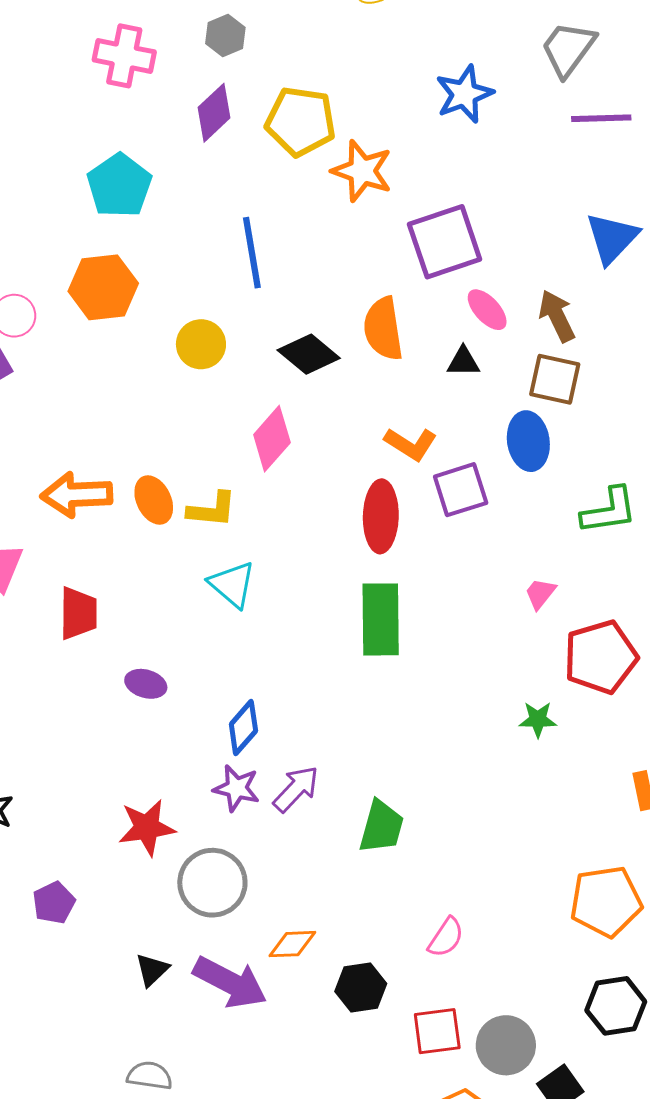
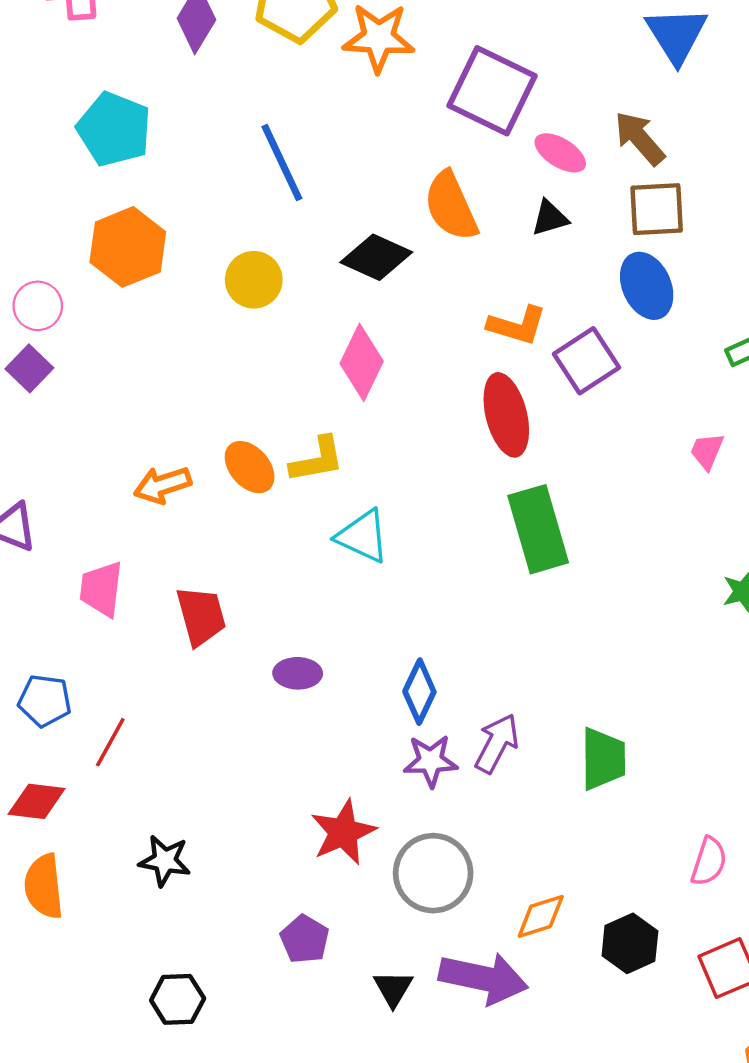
purple square: (445, 242) -> (492, 91), turned -30
orange arrow: (77, 495) -> (162, 485), size x0.7
purple pentagon: (54, 903) -> (305, 939), moved

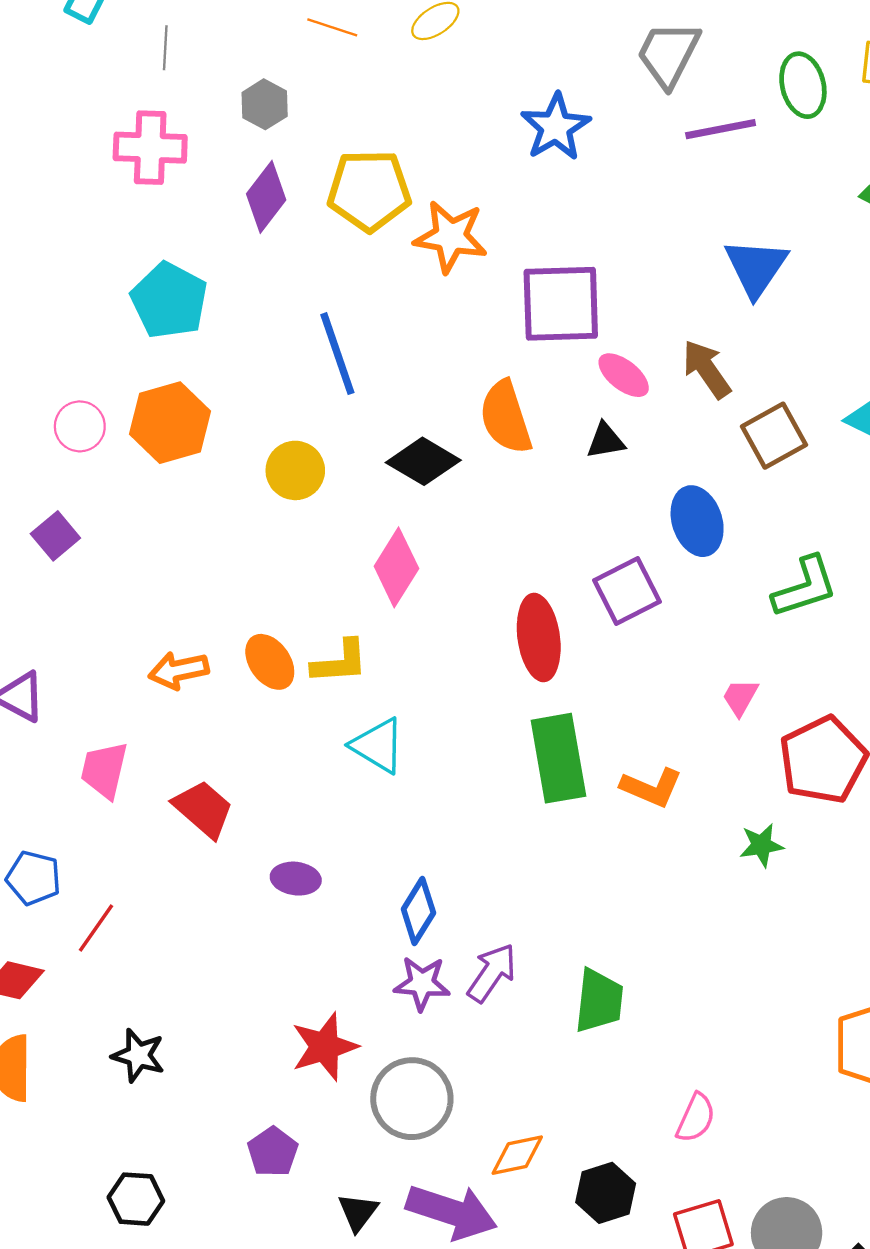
purple square: (492, 91) -> (561, 304), turned -34
brown square: (657, 209) -> (774, 436), moved, turned -32
pink circle: (38, 306) -> (80, 426), moved
orange L-shape: (517, 325) -> (651, 788), moved
red trapezoid: (201, 616) -> (203, 809), turned -40

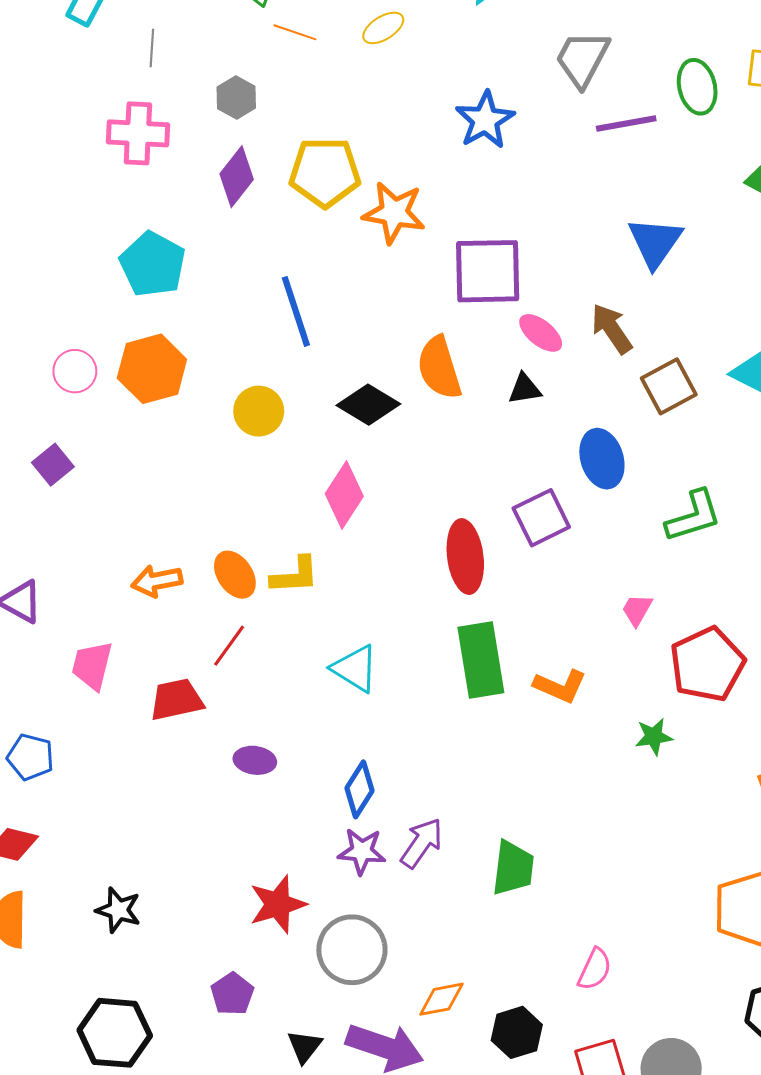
cyan triangle: (378, 746) -> (355, 669), moved
red trapezoid: (203, 809) -> (176, 700), turned -54
red line: (96, 928) -> (229, 646), moved
black hexagon: (136, 1199) -> (115, 1033), size x1.5

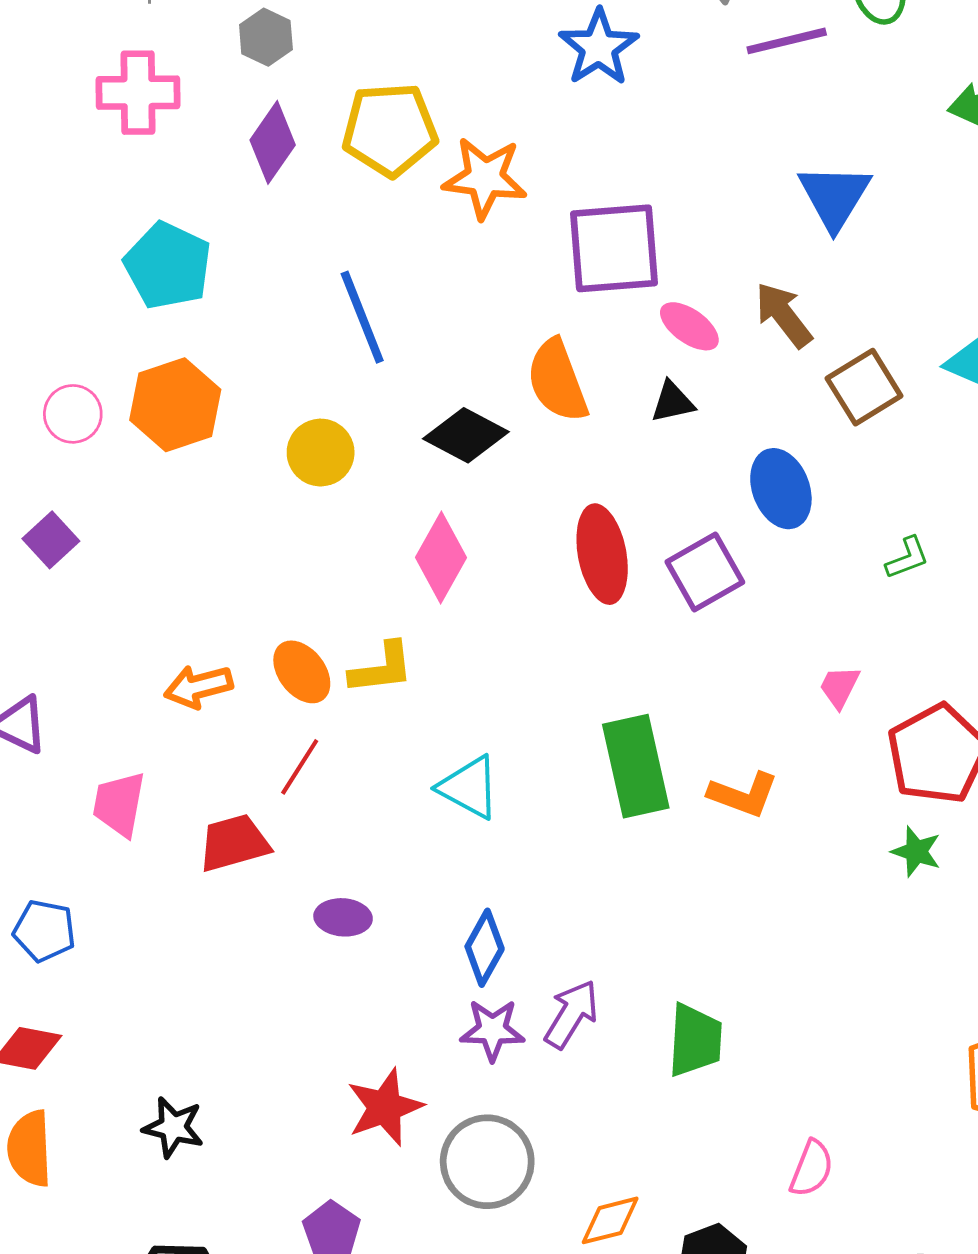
green L-shape: (694, 516) -> (907, 558), size x0.6
red ellipse: (465, 557) -> (602, 554), moved
green star: (654, 737) -> (916, 851), moved, turned 30

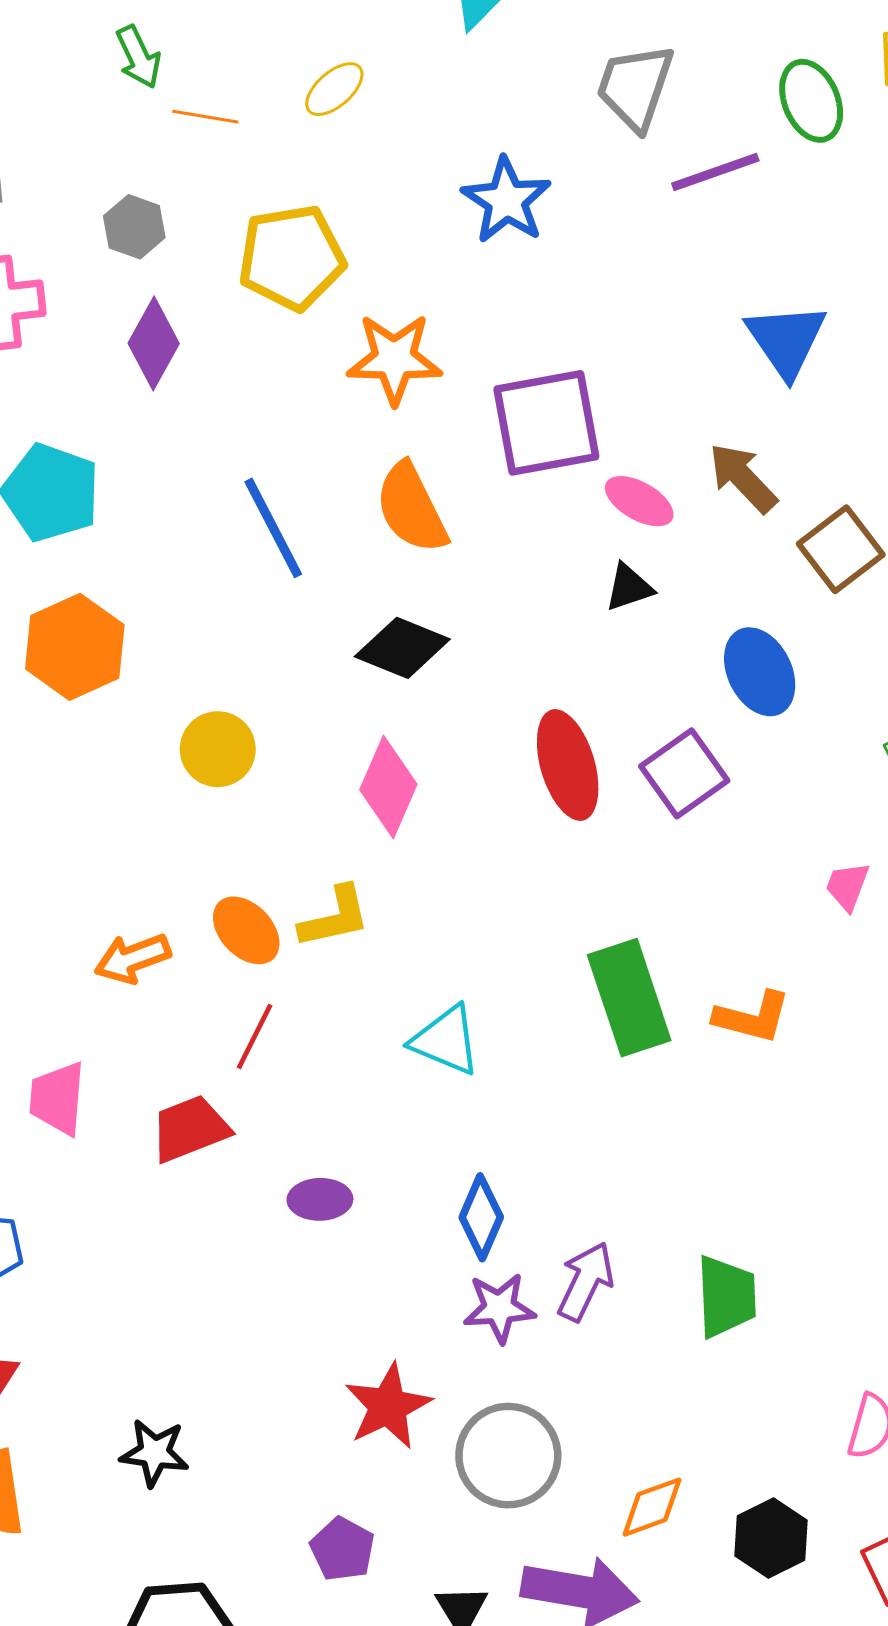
yellow pentagon: (390, 130) -> (292, 258), moved
orange semicircle: (557, 381) -> (411, 508), moved
yellow circle: (321, 453) -> (218, 749), moved

